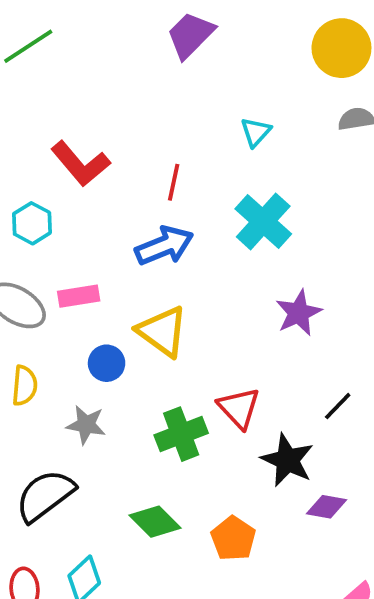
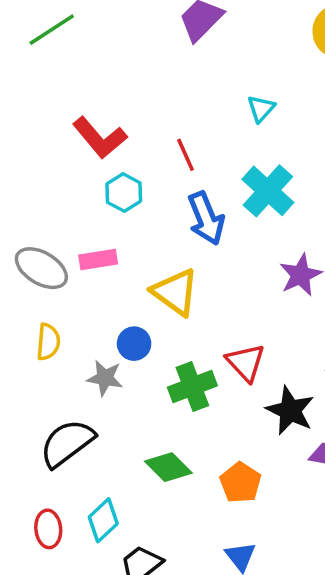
red line: (174, 182) -> (186, 155), turned -36
cyan hexagon: (32, 223) -> (124, 193), moved
blue arrow: (164, 246) -> (206, 218), moved, turned 90
blue circle: (107, 363) -> (134, 344), moved

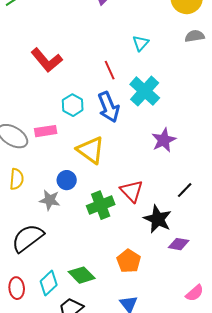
red line: (186, 155) -> (110, 70), moved
cyan hexagon: (124, 193) -> (73, 105), moved
green diamond: (168, 467) -> (82, 275), moved

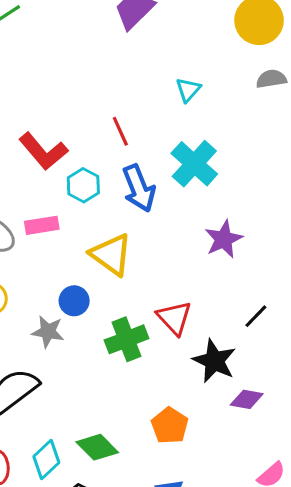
red L-shape: (47, 60) -> (43, 151), moved
red line: (110, 70) -> (120, 131), moved

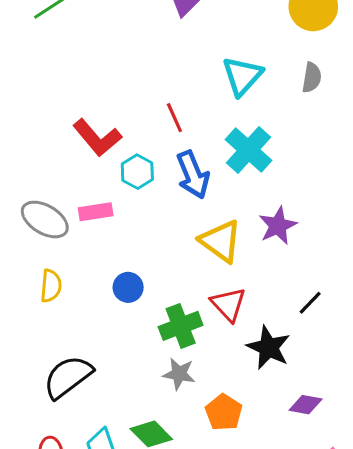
gray semicircle: (271, 79) -> (312, 77), moved, turned 108
cyan triangle: (188, 90) -> (242, 76), size x1.6
yellow triangle: (111, 255) -> (221, 241), moved
gray star: (48, 332) -> (179, 374), moved
purple diamond: (247, 399) -> (306, 405), moved

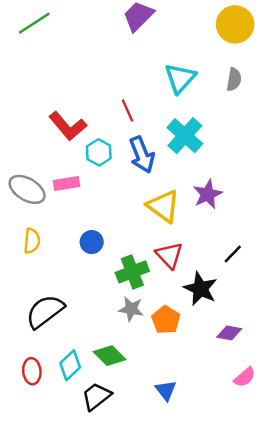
orange pentagon: (224, 412) -> (166, 320), moved

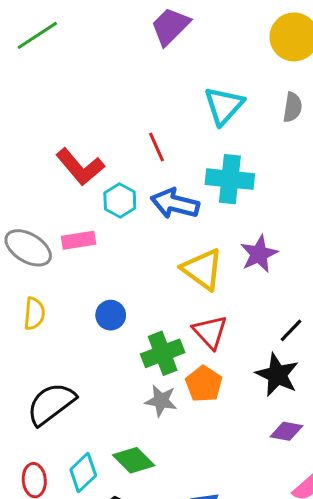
cyan cross: (185, 136) -> (230, 179), turned -36
blue arrow: (142, 155) -> (175, 204), turned 126
black star: (200, 289) -> (277, 375), moved
orange pentagon: (166, 320) -> (204, 384), moved

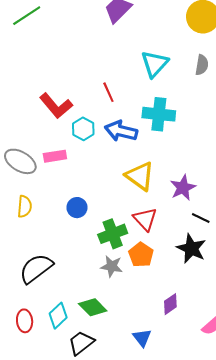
purple star: (259, 254) -> (183, 188), moved
black line: (291, 330) -> (201, 218), turned 72
purple diamond: (286, 431) -> (170, 304), moved, turned -45

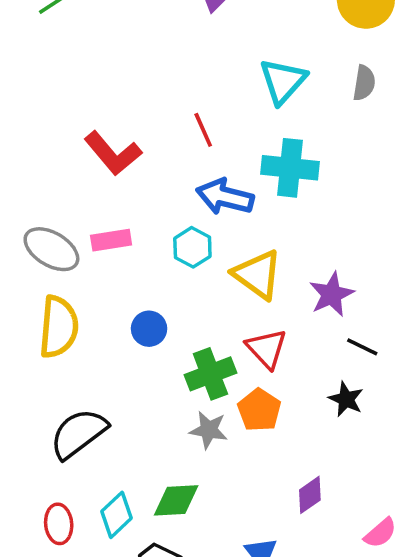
cyan hexagon: (83, 129) -> (192, 247), moved
yellow semicircle: (25, 207) -> (59, 327), size x1.6
black star: (191, 248) -> (346, 399), size x0.7
green diamond: (93, 307) -> (176, 500), turned -48

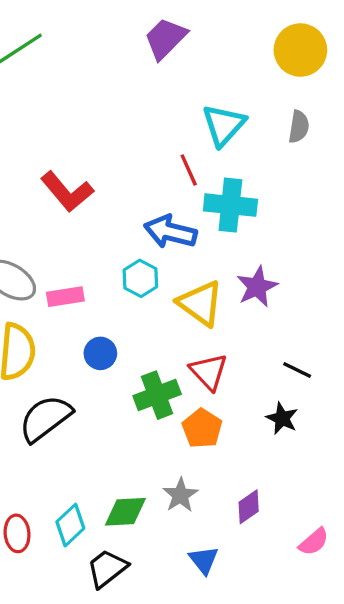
red line: (203, 130) -> (189, 170), moved
pink rectangle: (111, 240) -> (65, 297), moved
purple star: (332, 294) -> (257, 287), moved
gray star: (209, 430) -> (180, 495), moved, turned 30
black semicircle: (79, 434) -> (45, 418), moved

